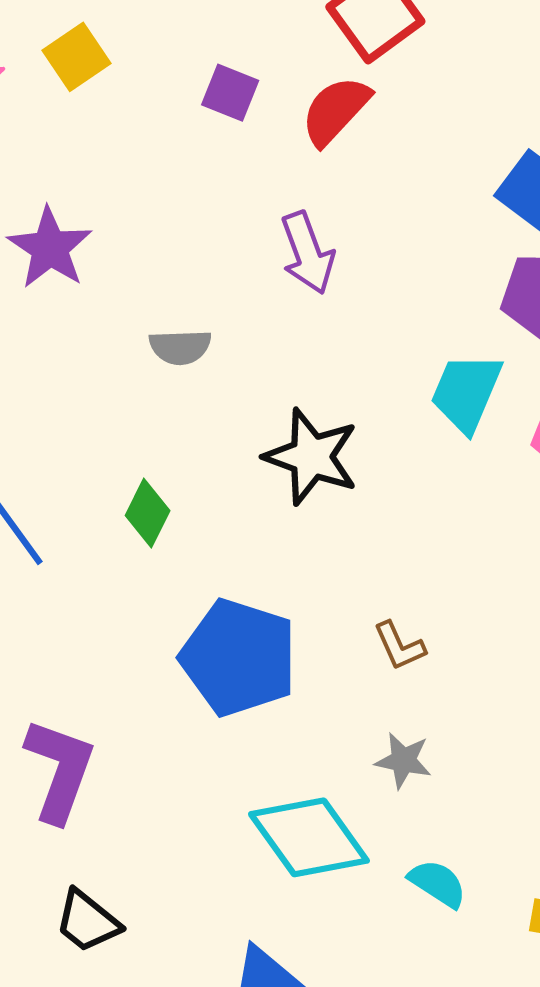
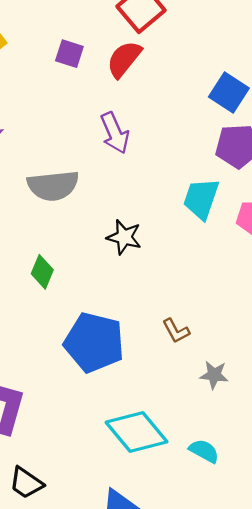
gray semicircle: (180, 347) -> (53, 186), size x1.6
black star: (311, 457) -> (124, 237), size x0.7
gray star: (403, 760) -> (214, 375), moved

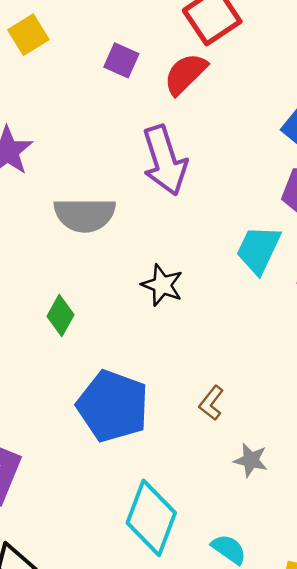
purple arrow: (115, 133) -> (165, 160), size x1.4
brown L-shape: (176, 331) -> (211, 403), turned 60
cyan diamond: (136, 432) -> (151, 518), turned 54

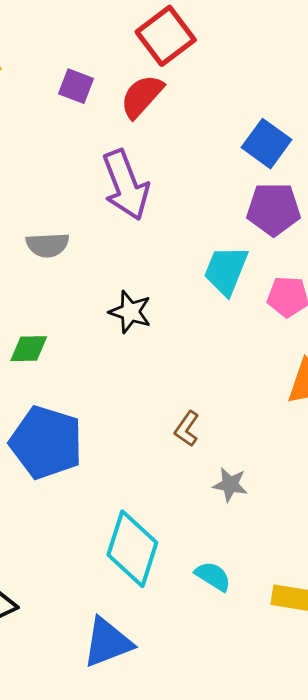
gray semicircle: (85, 215) -> (48, 245), size x0.7
green diamond: (61, 316) -> (29, 349), turned 63
blue pentagon: (113, 406) -> (46, 442), moved

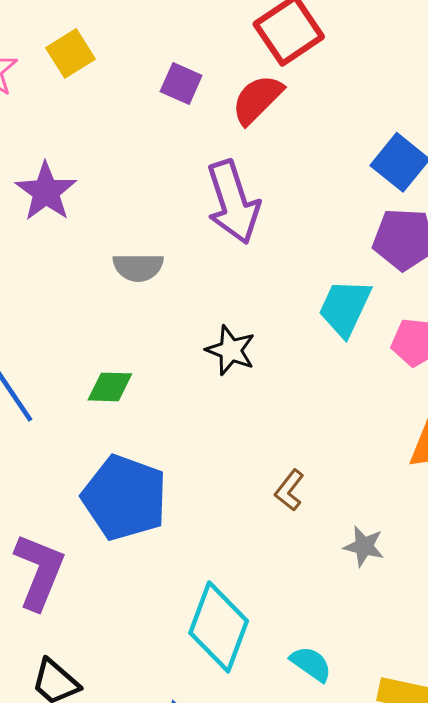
gray star: (230, 485) -> (364, 546), moved

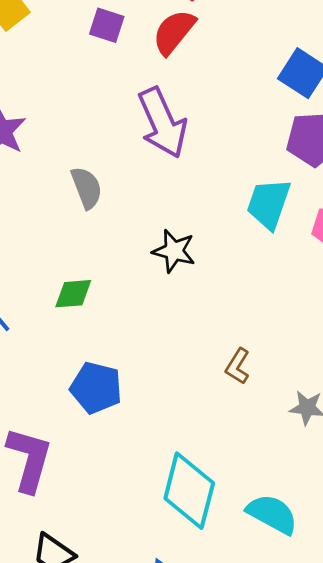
gray semicircle: (138, 267) -> (87, 188), turned -105
blue pentagon: (125, 498) -> (96, 388), size x0.7
cyan semicircle: (311, 664) -> (272, 514), size x1.4

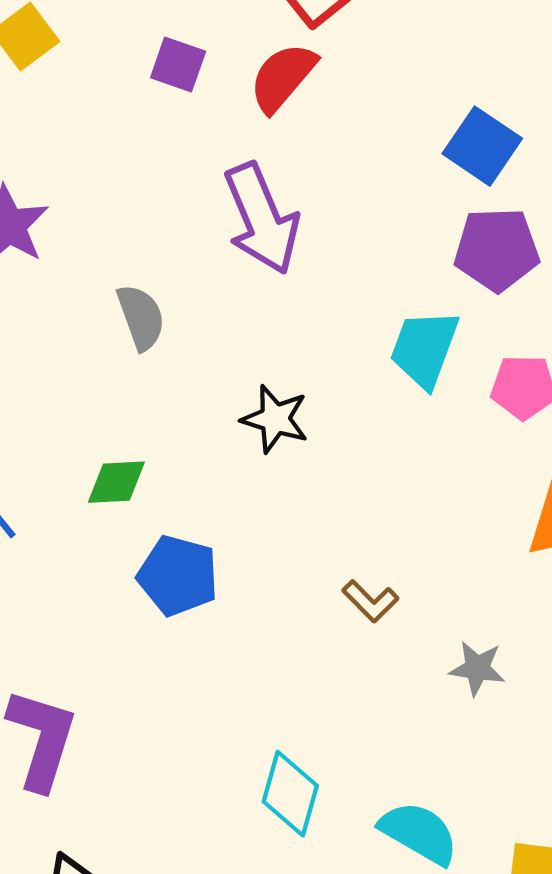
brown L-shape: (238, 366) -> (370, 601), turned -78
blue pentagon: (96, 388) -> (178, 576), moved
cyan diamond: (189, 491) -> (290, 794), size x0.7

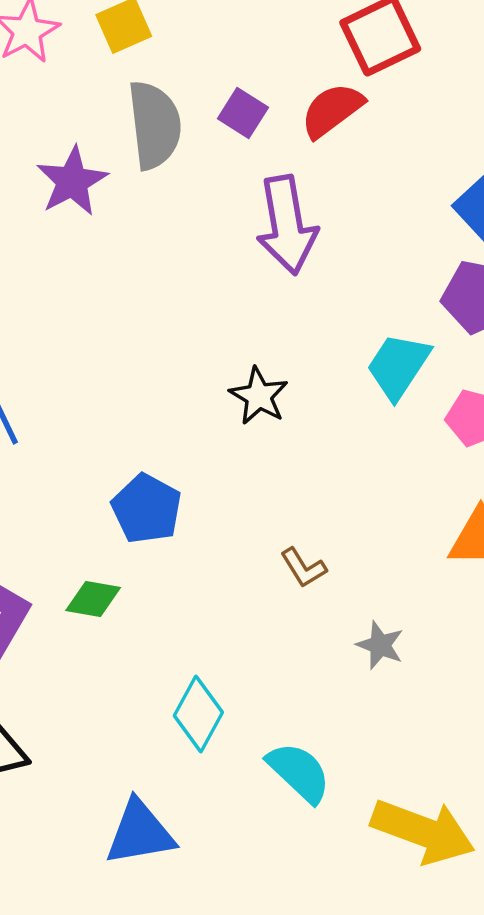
purple square: (178, 65) -> (243, 113), moved
gray semicircle: (141, 317) -> (155, 125), moved, size x1.5
green diamond: (116, 482) -> (93, 599), moved

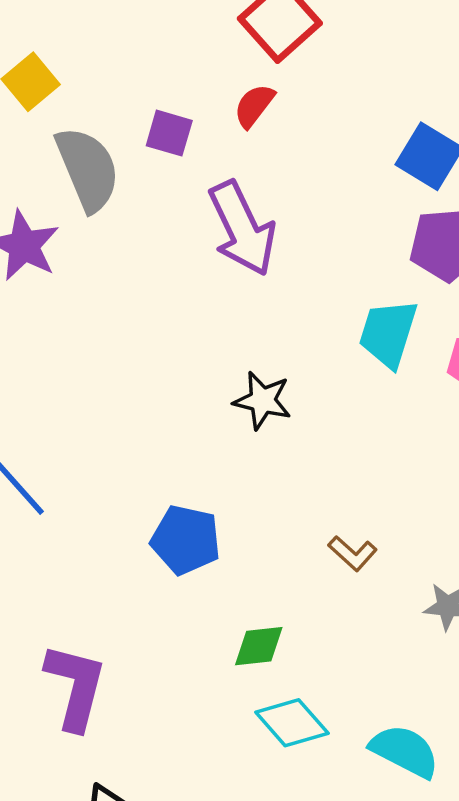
red semicircle: (332, 110) -> (254, 106), size x0.7
green diamond: (93, 599) -> (259, 646), moved
cyan diamond: (198, 714) -> (292, 723), turned -54

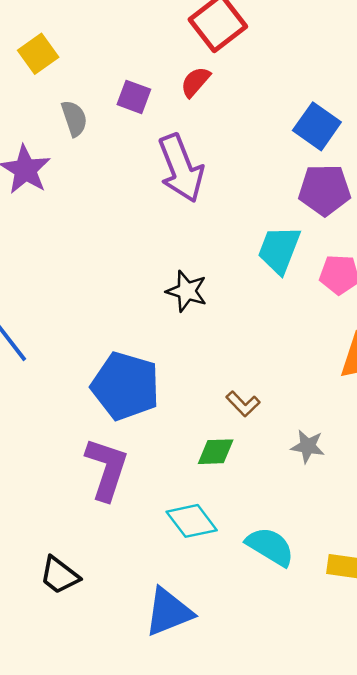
gray semicircle: (88, 169) -> (74, 118), size x0.6
blue pentagon: (186, 540) -> (125, 386), size x1.4
green diamond: (259, 646) -> (216, 452), moved
purple L-shape: (76, 687) -> (107, 469), moved

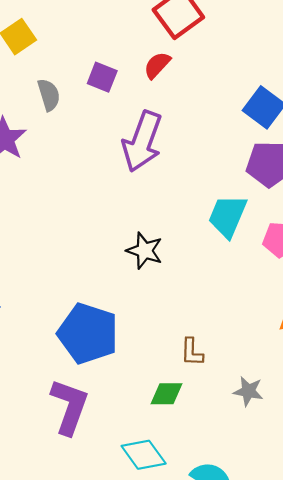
purple arrow: (181, 168) -> (142, 141), turned 40
brown L-shape: (243, 404) -> (192, 352), turned 44

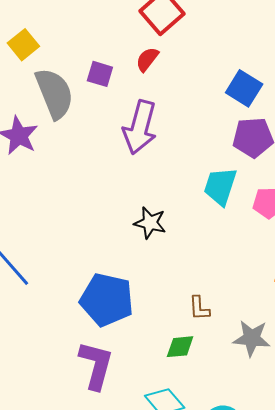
gray semicircle: (49, 95) -> (54, 93), size x1.8
gray star: (248, 391) -> (252, 338), size x1.4

